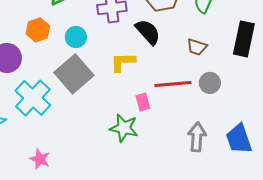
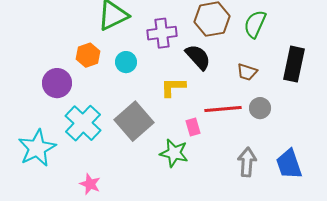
gray square: (74, 74) -> (134, 121), moved

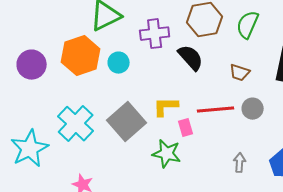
orange hexagon: (88, 55) -> (81, 56), size x1.6
purple circle: (57, 83) -> (32, 65), moved
yellow L-shape: (173, 87) -> (166, 107), moved
gray arrow: (247, 162) -> (240, 163), size x0.7

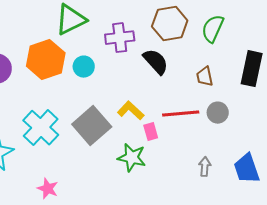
brown trapezoid: (240, 73) -> (205, 77), turned 60
yellow L-shape: (166, 107) -> (131, 111), turned 44

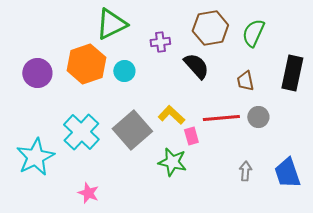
purple cross: (120, 38) -> (160, 42), size x0.7

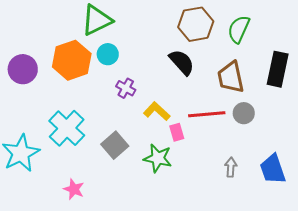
purple cross: (160, 42) -> (126, 88), moved, turned 36
cyan circle: (124, 71) -> (108, 54), moved
brown trapezoid: (245, 81) -> (231, 77), size x1.6
gray square: (132, 130) -> (115, 145), moved, size x0.7

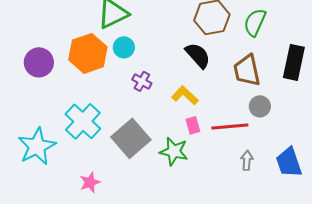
yellow L-shape: (157, 111) -> (185, 95), moved
red line: (207, 114) -> (230, 126), moved
gray square: (115, 145) -> (131, 138), size x1.4
pink star: (74, 189) -> (90, 182), turned 30

